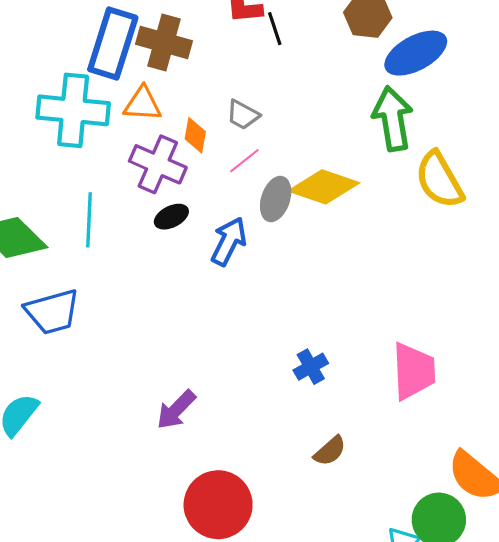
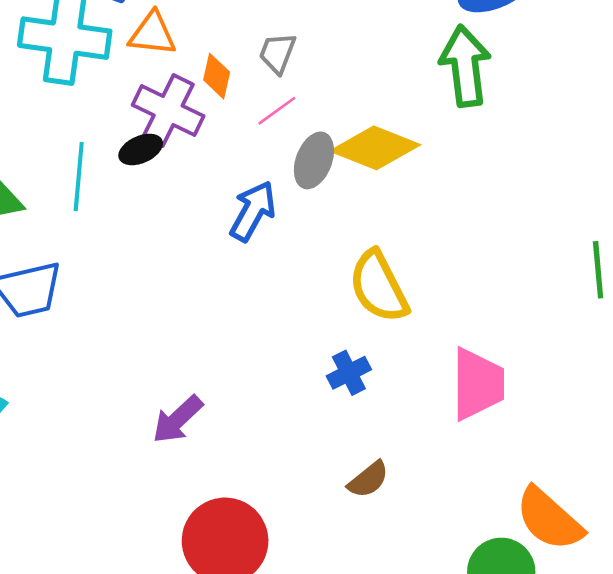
gray trapezoid: (243, 115) -> (277, 53), turned 80
yellow semicircle: (439, 180) -> (379, 287), moved
black ellipse: (171, 217) -> (141, 149), moved

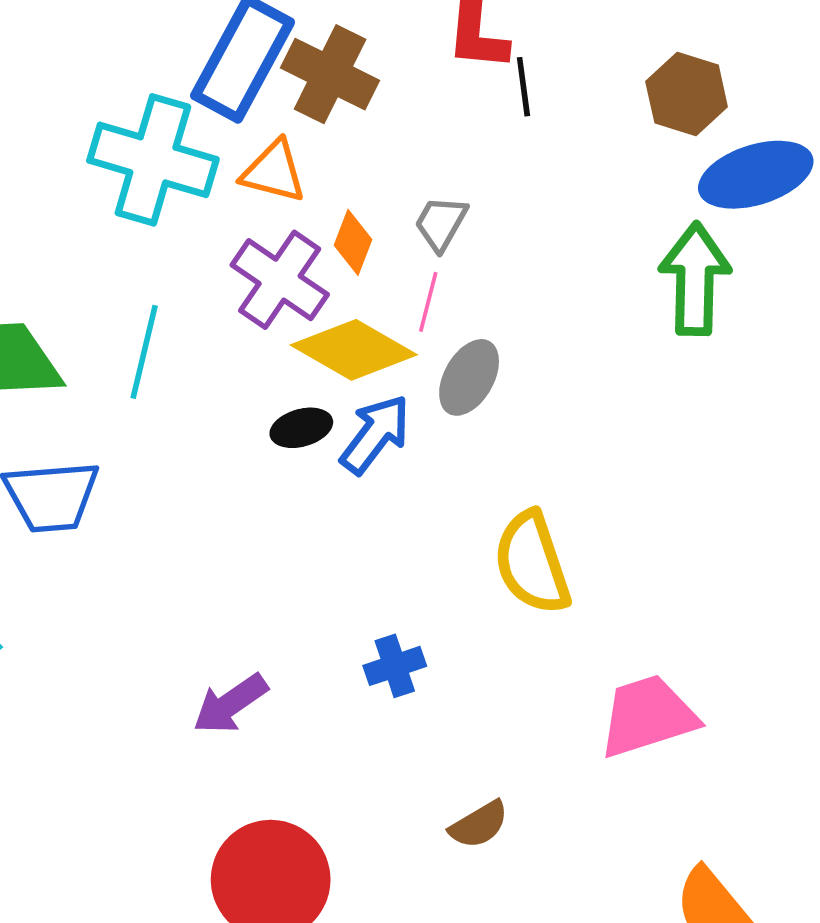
pink line: (277, 111) -> (428, 302), turned -48
yellow diamond: (375, 148) -> (354, 350), moved
black ellipse: (141, 149) -> (301, 428), moved
blue cross: (349, 373) -> (395, 666), moved
pink trapezoid: (478, 384) -> (648, 716), turned -116

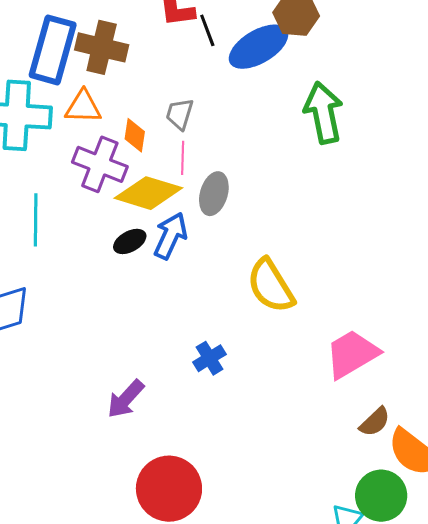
blue ellipse: (756, 175) -> (259, 47), moved
brown semicircle: (479, 825) -> (375, 422), moved

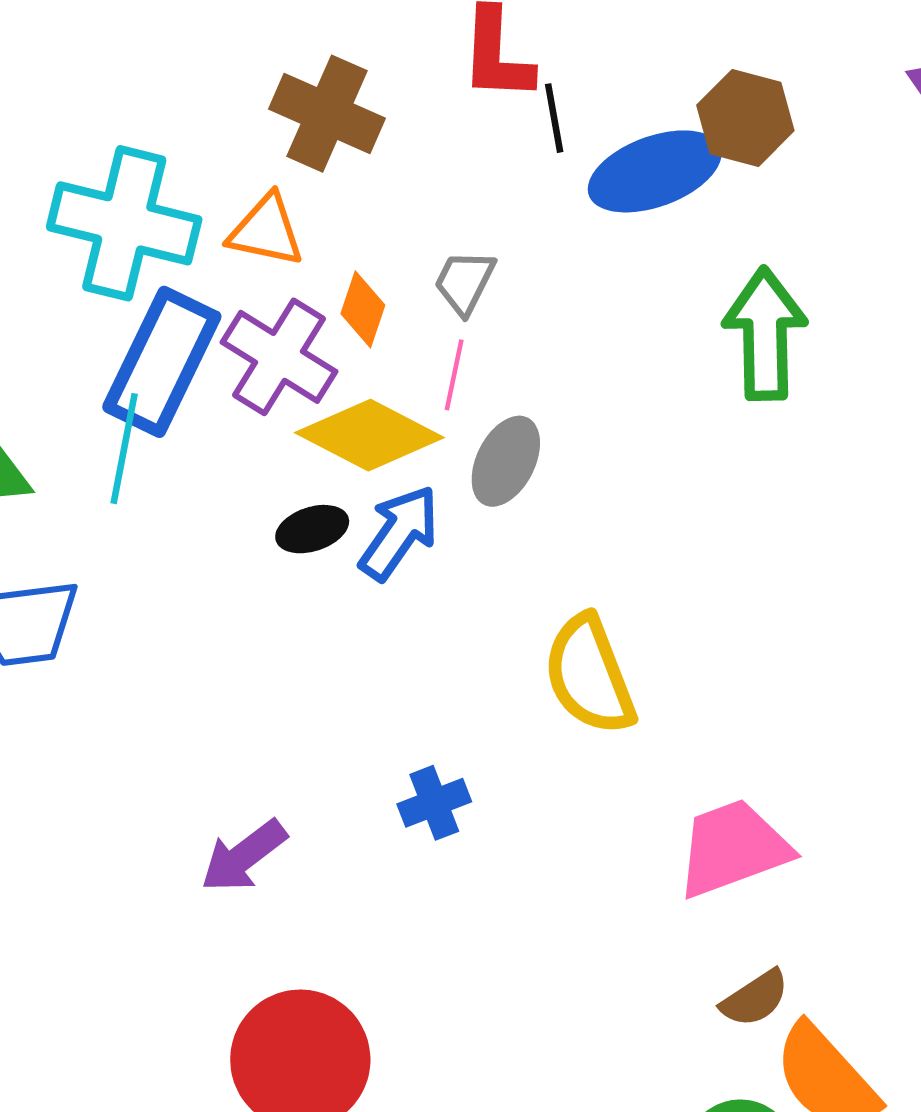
blue rectangle: (53, 50) -> (162, 362), moved

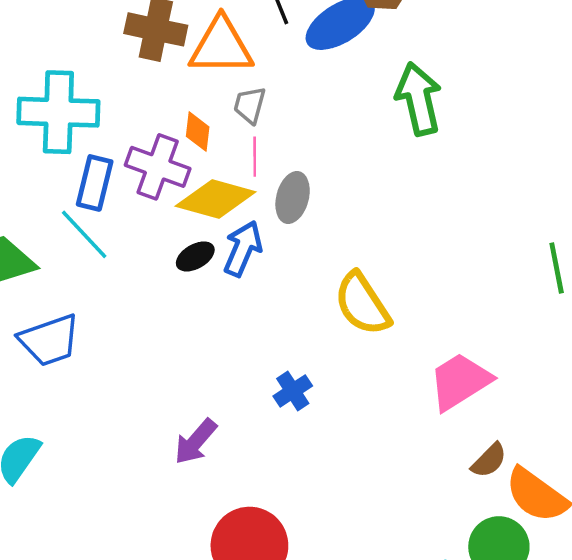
orange triangle: (266, 231) -> (221, 46), moved, size x1.5
blue rectangle: (162, 362) -> (95, 183), size x0.7
cyan line: (124, 449) -> (84, 234), turned -42

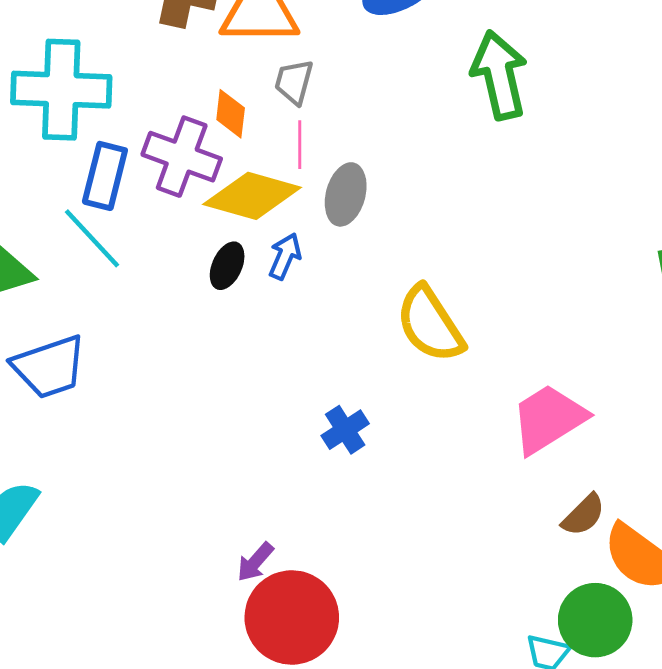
blue arrow: (243, 249) -> (285, 256), size x0.7
black ellipse: (195, 256) -> (227, 266), turned -36
purple arrow: (196, 442) -> (255, 562), moved, size x0.7

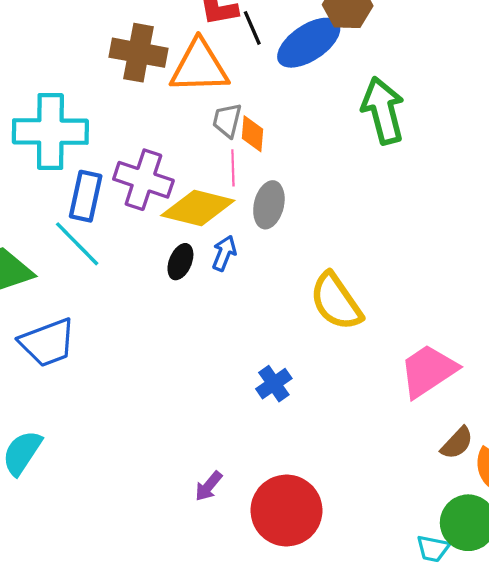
orange diamond: (231, 114) -> (253, 134), moved
red circle: (292, 617) -> (286, 510), moved

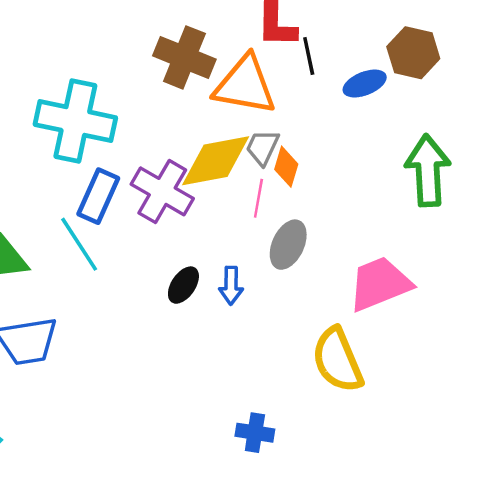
blue ellipse: (309, 43) -> (365, 84), size x0.6
yellow diamond: (198, 208) -> (216, 161), moved, turned -36
blue arrow: (224, 253) -> (231, 286), turned 148
pink trapezoid: (428, 371) -> (380, 284), moved
blue cross: (274, 384) -> (255, 433), turned 32

